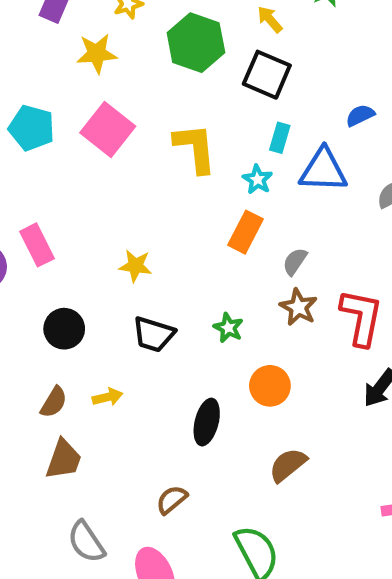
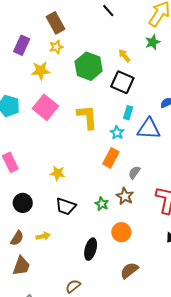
brown star: (298, 307) -> (125, 196), moved

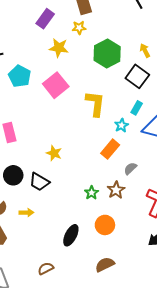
black trapezoid: (66, 206) -> (39, 182), moved

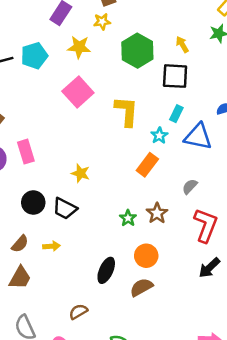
cyan pentagon: (20, 76) -> (34, 56), moved, turned 30
black square: (137, 76) -> (175, 76), turned -30
gray semicircle: (130, 168) -> (190, 186), moved
brown semicircle: (105, 265) -> (141, 287), moved

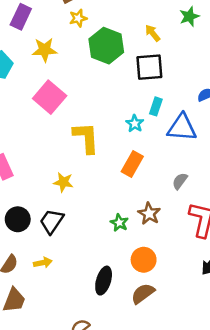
yellow star: (102, 22) -> (78, 18), moved
yellow L-shape: (127, 111) -> (86, 138), moved
cyan star: (159, 136) -> (135, 123), moved
black trapezoid: (65, 209) -> (52, 221), turned 105

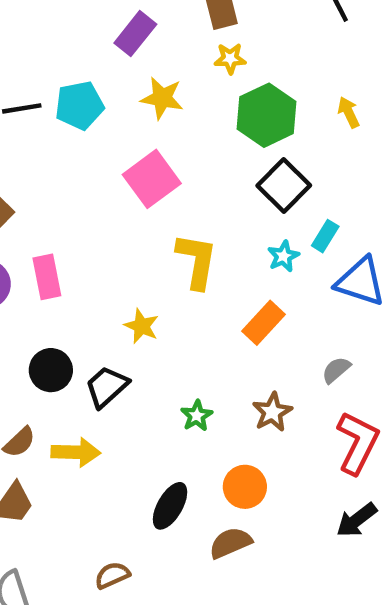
black square: (149, 67) -> (284, 185), moved, turned 36
green star: (119, 223) -> (197, 416), moved
yellow arrow: (43, 263) -> (76, 452), size x1.5

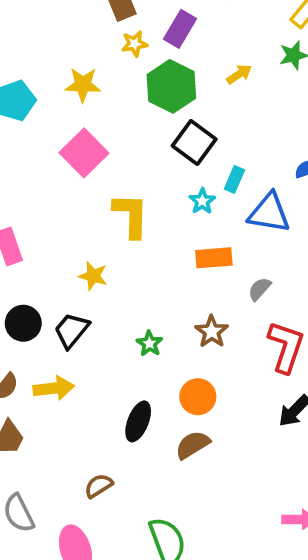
purple rectangle: (135, 34) -> (180, 29), moved
yellow arrow: (349, 112) -> (239, 74), turned 90
orange rectangle: (263, 323) -> (214, 258), moved, turned 51

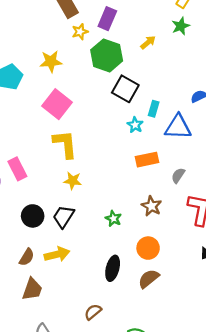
yellow L-shape: (131, 215) -> (65, 144), moved

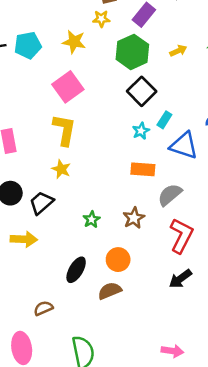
yellow star: (80, 32) -> (101, 19), moved
gray semicircle: (178, 175) -> (170, 195), size x1.5

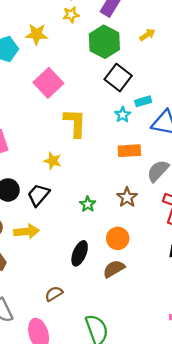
yellow star: (74, 42) -> (37, 34), moved
cyan rectangle: (164, 120) -> (143, 101), turned 49
yellow L-shape: (64, 130) -> (75, 123), moved

